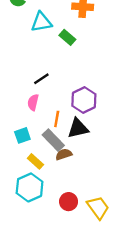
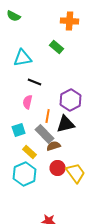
cyan triangle: (41, 22) -> (23, 58), moved
black line: (41, 79) -> (35, 82), turned 56
red circle: (69, 202) -> (58, 168), moved
yellow trapezoid: (98, 208) -> (76, 173), moved

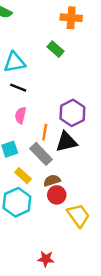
black line: (35, 82) -> (18, 88), moved
brown semicircle: (54, 146) -> (52, 180), moved
yellow trapezoid: (76, 173) -> (78, 215), moved

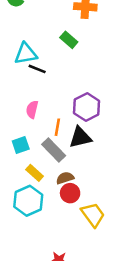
black line: (18, 88) -> (37, 69), moved

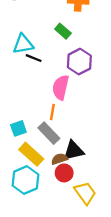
purple hexagon: (87, 107) -> (79, 62), moved
pink semicircle: (32, 109) -> (61, 87), moved, size x1.5
black triangle: (80, 137) -> (74, 151), moved
yellow rectangle: (35, 173) -> (31, 154), size x1.5

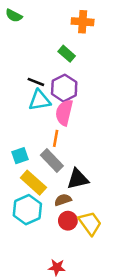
cyan triangle: (23, 44) -> (40, 100), moved
purple hexagon: (79, 62) -> (64, 88), moved
brown semicircle: (59, 159) -> (63, 200), moved
red circle: (64, 173) -> (68, 221), moved

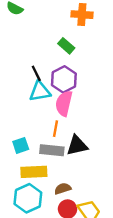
black line: (36, 82) -> (36, 73), turned 42
gray rectangle: (52, 161) -> (52, 150), turned -40
black triangle: (78, 179) -> (77, 145), moved
yellow rectangle: (33, 183) -> (34, 172), turned -45

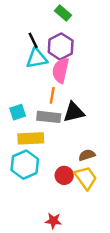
brown semicircle: (63, 189) -> (87, 155), moved

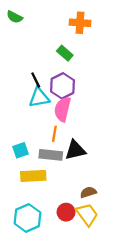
cyan hexagon: (25, 165) -> (27, 218), moved

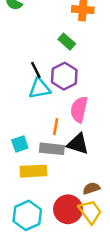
pink semicircle: (63, 109) -> (79, 109), moved
black triangle: (75, 150) -> (78, 144), turned 30
red circle: (66, 212) -> (68, 209), size x1.5

